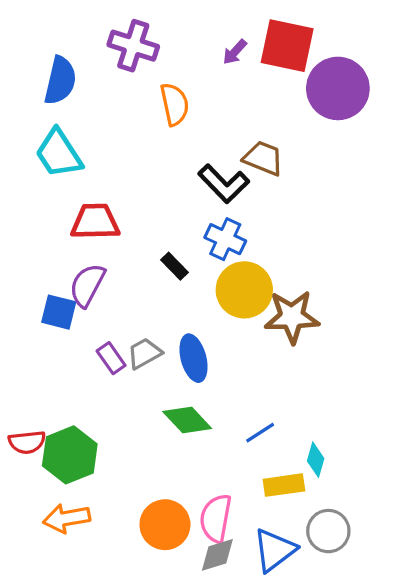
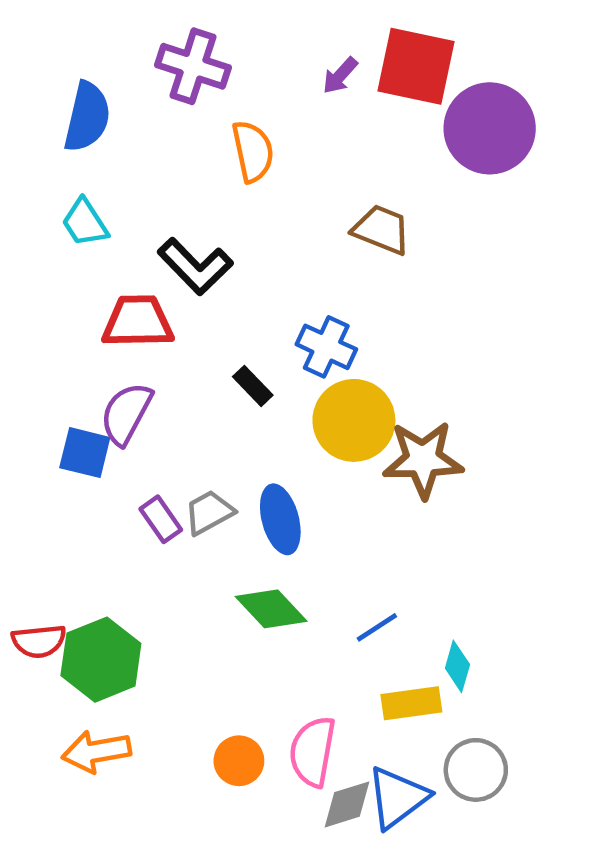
cyan trapezoid: (59, 153) -> (85, 223), size x0.7
black L-shape: (224, 184) -> (195, 266), moved
orange circle: (165, 525) -> (239, 761), size x0.7
gray diamond: (217, 555) -> (347, 804), moved

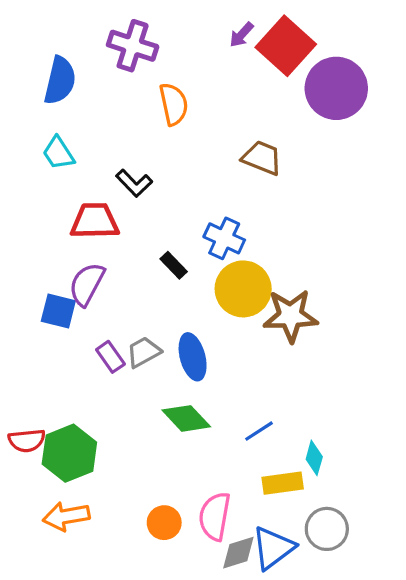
red square: (416, 66) -> (286, 46), turned 30
purple arrow: (340, 75) -> (242, 35), moved
black L-shape: (195, 266) -> (134, 183), size x0.7

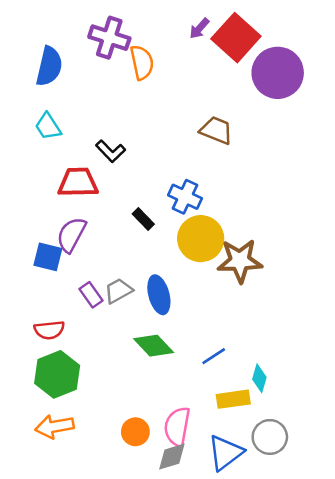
orange semicircle: (174, 104) -> (142, 62), moved
red semicircle: (27, 441) -> (49, 330), moved
gray diamond: (238, 553) -> (172, 457), moved

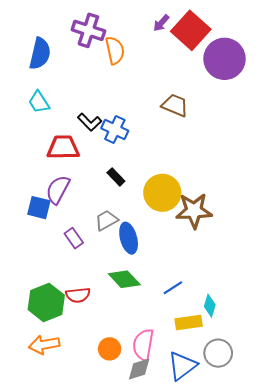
blue cross: (185, 197) -> (115, 129), moved
gray trapezoid: (118, 291) -> (106, 220), moved
red semicircle: (49, 330) -> (78, 295), moved

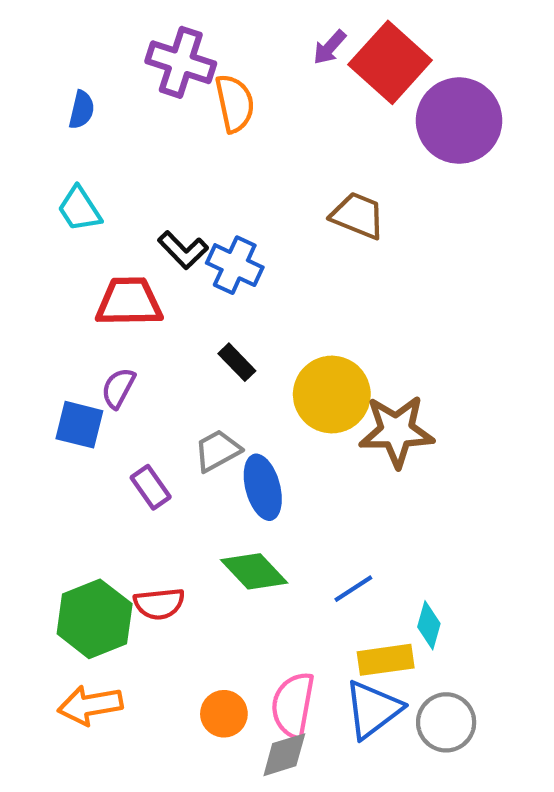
blue semicircle: (40, 54) -> (82, 110), size x0.6
purple semicircle: (58, 190) -> (118, 388), size x0.7
blue triangle: (182, 366) -> (373, 709), moved

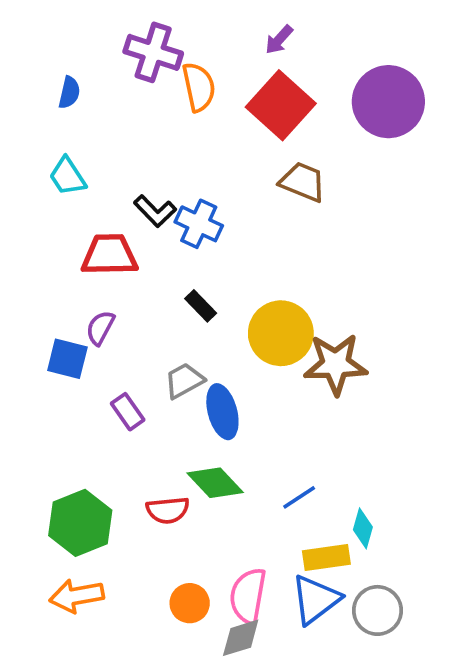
red square: (390, 62) -> (281, 105), moved
red semicircle: (159, 604) -> (168, 510), moved

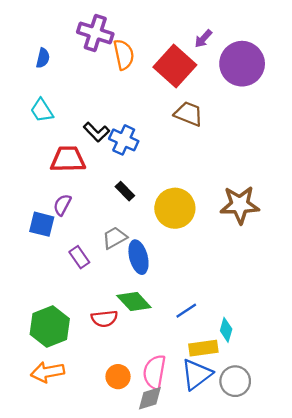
purple arrow: (279, 40) -> (203, 39), moved
brown star: (336, 364) -> (240, 205), moved

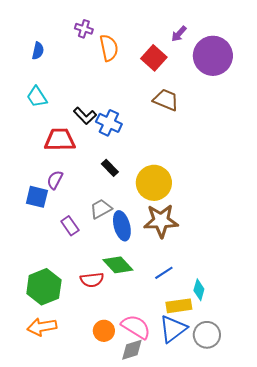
purple cross: (95, 33) -> (84, 29), size x0.6
red square: (175, 66) -> (154, 58), size x0.7
brown star: (240, 205) -> (161, 221), moved
pink semicircle: (154, 372) -> (136, 327), turned 112

